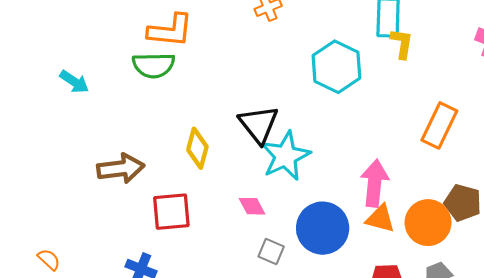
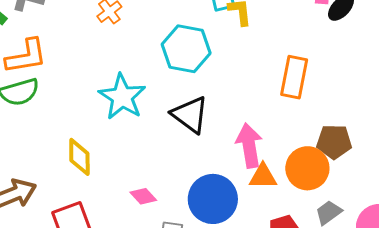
black triangle: (259, 124) -> (190, 115), moved
cyan star: (285, 156) -> (122, 97), moved

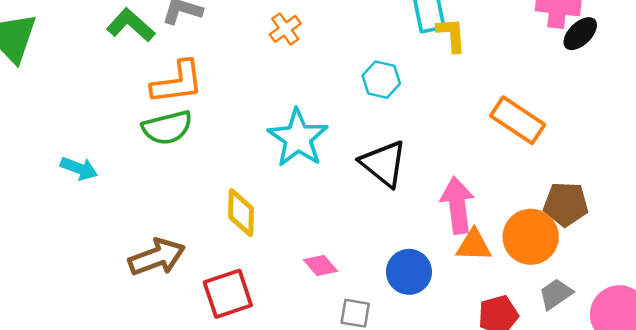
cyan hexagon: (186, 49) -> (381, 80), size x0.6
orange rectangle: (294, 77) -> (518, 120), turned -69
blue circle: (213, 199) -> (409, 272), size x0.7

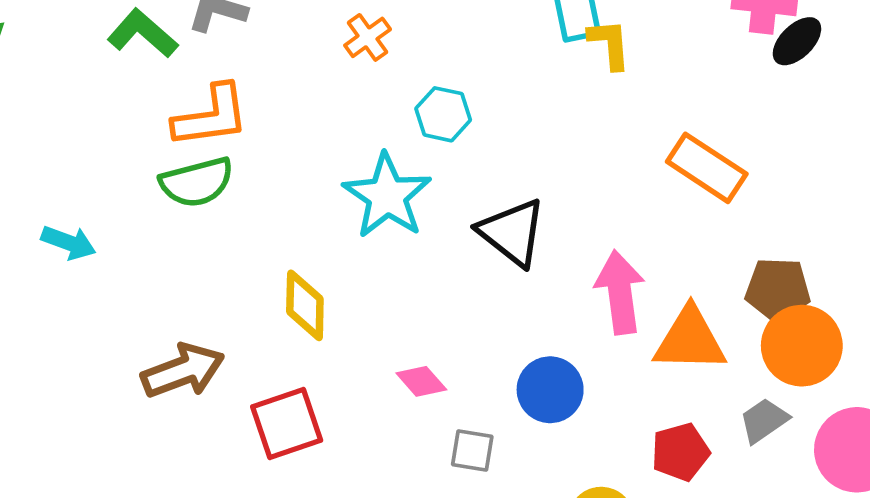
cyan hexagon: (381, 80) -> (443, 114), moved
orange circle: (531, 237) -> (802, 346), moved
orange triangle: (474, 245) -> (690, 340), moved, size x1.4

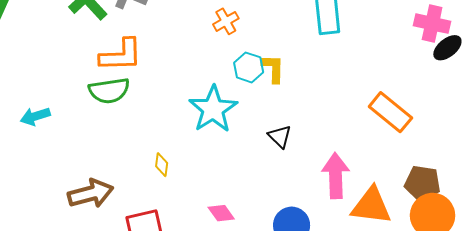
orange cross: (368, 37) -> (226, 21), moved
yellow L-shape: (609, 44) -> (273, 68), moved
black triangle: (512, 232) -> (280, 136), size x0.6
cyan arrow: (69, 243) -> (35, 116), turned 136
yellow diamond: (305, 305) -> (162, 165), size x0.6

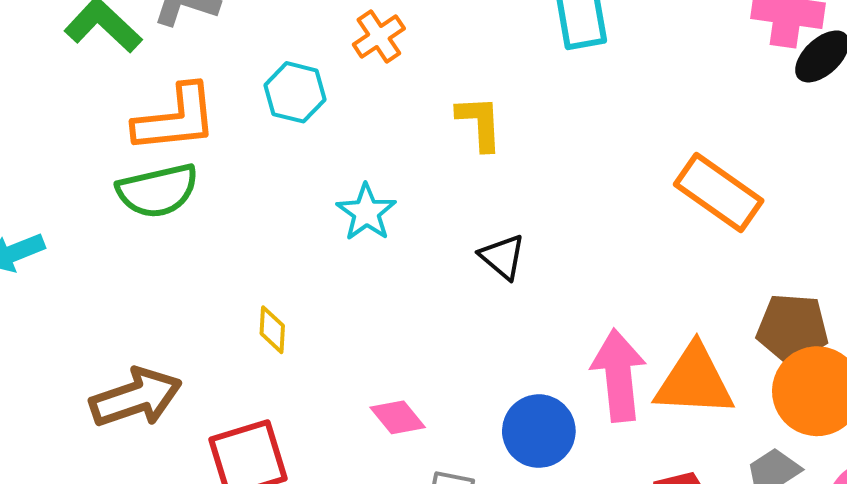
cyan hexagon: (249, 67) -> (295, 92), moved
cyan star: (213, 109) -> (366, 212), size x0.6
pink arrow: (336, 176) -> (619, 375), moved

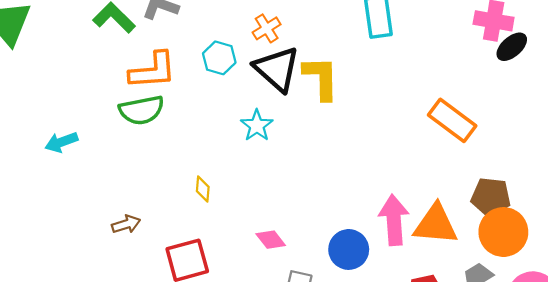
yellow L-shape: (480, 123) -> (321, 78), size x1.4
black triangle: (502, 257) -> (277, 69), moved, size x1.8
brown arrow: (136, 397) -> (126, 224), size x0.6

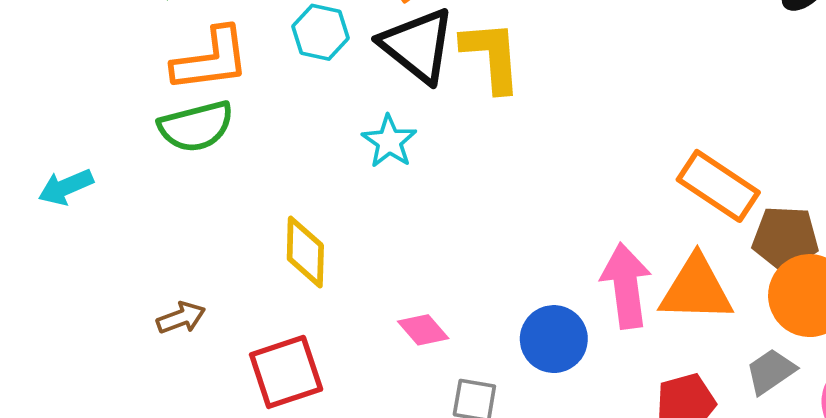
orange rectangle: (452, 120) -> (718, 186), moved
yellow diamond: (203, 189) -> (305, 252), size x1.6

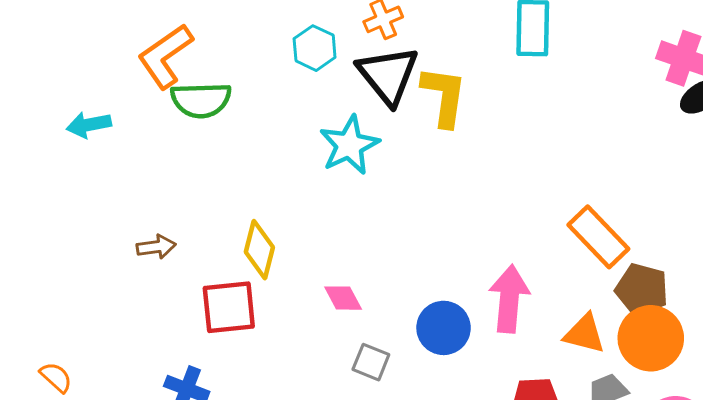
orange L-shape: (211, 60) -> (165, 56), moved, turned 140
cyan star: (389, 141) -> (349, 145), size x1.4
yellow diamond: (305, 252) -> (259, 250), moved
orange triangle: (696, 289) -> (584, 334), moved, size x0.7

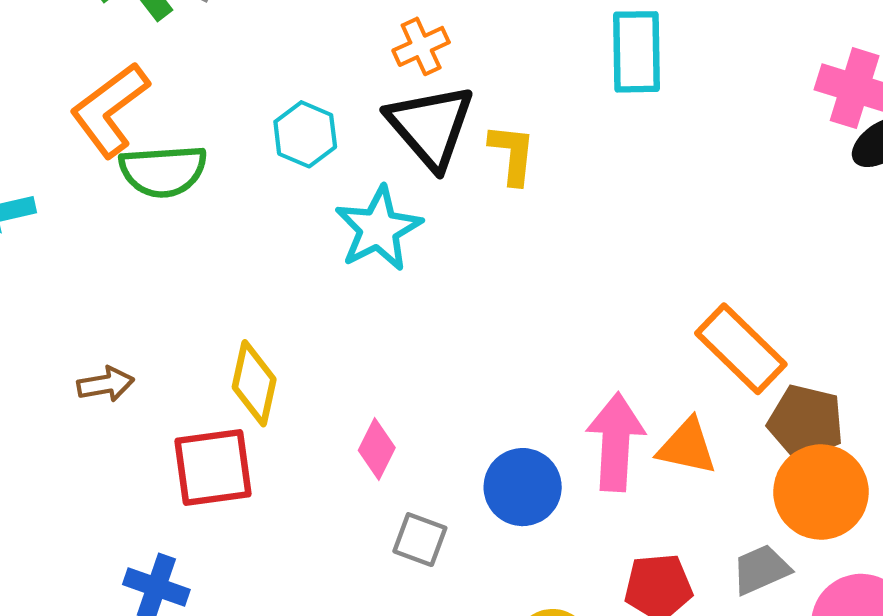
cyan hexagon: (315, 48) -> (305, 134), moved
yellow L-shape: (444, 96) -> (512, 154), size x0.7
pink diamond: (343, 298) -> (377, 449), turned 57
orange triangle: (584, 334) -> (687, 447), moved

